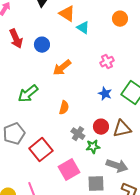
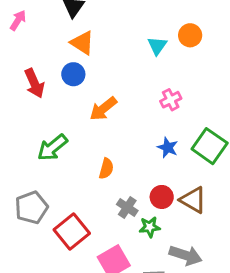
orange triangle: (67, 14) -> (82, 43), moved
cyan triangle: (83, 28) -> (157, 46), moved, turned 32
red arrow: (16, 39) -> (34, 83), moved
brown triangle: (122, 129) -> (193, 200), turned 42

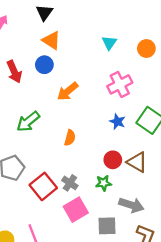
orange circle: (190, 35) -> (146, 48), moved
pink cross: (171, 100) -> (120, 84), size x1.5
gray cross: (127, 207) -> (70, 183), moved

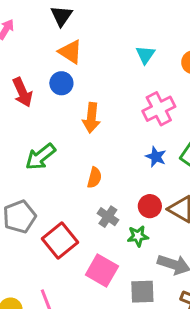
orange arrow: (68, 91) -> (91, 118), turned -45
gray cross: (70, 183) -> (108, 217), moved
pink square: (76, 210) -> (102, 271), turned -30

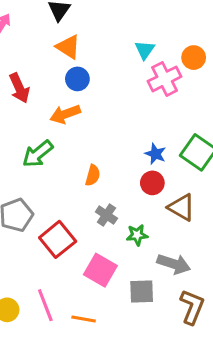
blue circle: (61, 83) -> (77, 79), moved
pink cross: (159, 109) -> (165, 79), moved
orange arrow: (91, 118) -> (65, 114), moved, turned 64
red circle: (150, 206) -> (152, 183), moved

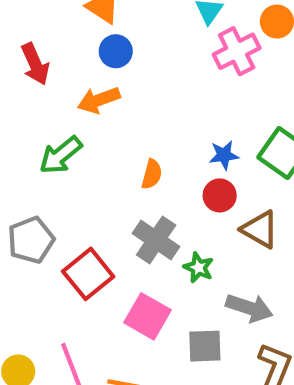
blue star: (155, 154) -> (224, 155), turned -30
orange semicircle: (93, 175) -> (152, 174), moved
gray cross: (106, 215) -> (156, 240), size x1.5
green star: (137, 235) -> (198, 268), turned 30

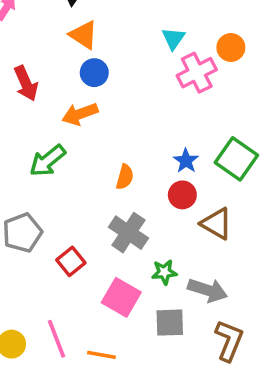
blue star: (224, 155) -> (186, 161), turned -30
green star: (198, 268) -> (164, 272), moved, turned -30
red square: (88, 274) -> (71, 261), size x0.7

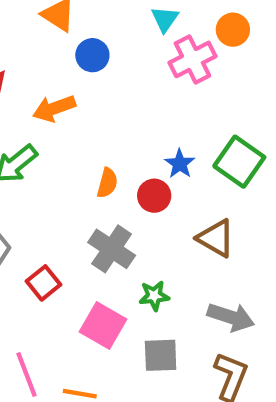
blue circle: (94, 73) -> (92, 55), moved
red circle: (182, 195) -> (154, 196), moved
gray arrow: (208, 290) -> (231, 317), moved

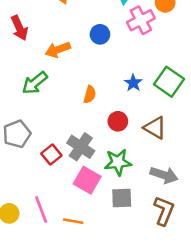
blue circle: (92, 55) -> (100, 34), moved
red circle: (154, 196) -> (118, 121), moved
gray cross: (112, 249) -> (81, 147), moved
green star: (154, 296) -> (118, 162), size x1.5

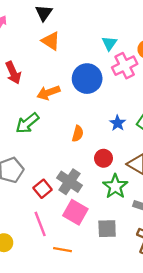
blue circle: (100, 34) -> (87, 79), size x1.6
green star: (118, 162) -> (115, 186), moved, turned -30
pink line: (41, 210) -> (40, 224), moved

